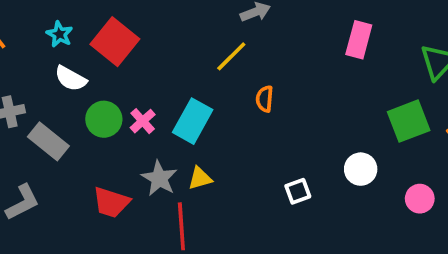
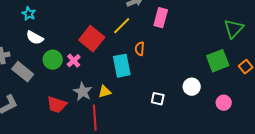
pink rectangle: (359, 40) -> (161, 18), moved
red square: (115, 42) -> (92, 39), moved
cyan rectangle: (193, 121) -> (122, 66), moved, turned -40
white square: (298, 191) -> (158, 99), turned 32

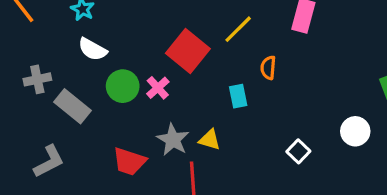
cyan rectangle: (122, 66) -> (238, 96), size x0.6
yellow triangle: (105, 92) -> (210, 140), turned 32
white square: (158, 99) -> (298, 151), turned 32

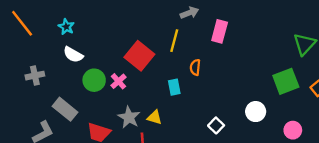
yellow line: (238, 29) -> (174, 41), turned -30
gray rectangle: (72, 106) -> (65, 109), moved

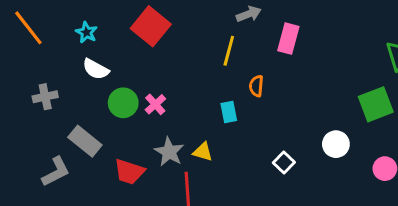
red square: (139, 56) -> (151, 26), moved

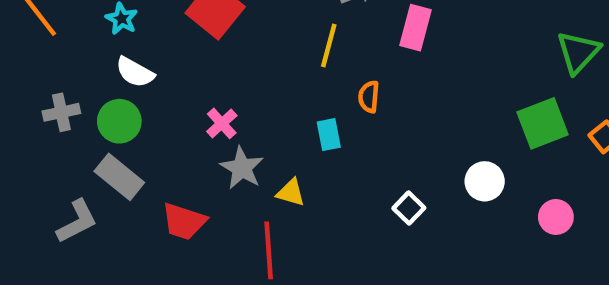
green circle: (123, 103) -> (119, 121), moved
gray star: (169, 152) -> (242, 168), moved

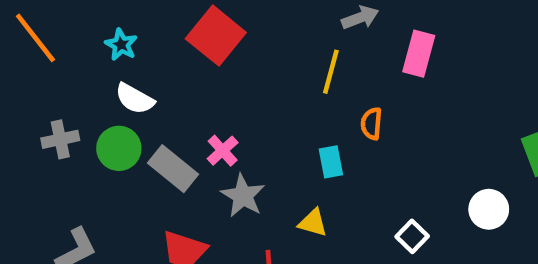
gray rectangle: (119, 177) -> (173, 169), moved
yellow triangle: (291, 192) -> (313, 223), moved

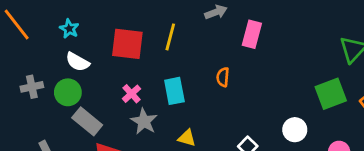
red square: (216, 36) -> (127, 44), moved, turned -32
yellow line: (331, 72) -> (170, 37), moved
cyan rectangle: (331, 162) -> (174, 91), moved, size x1.4
gray rectangle: (173, 169) -> (87, 121), moved

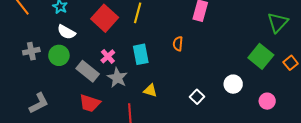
red square: (127, 44) -> (105, 18), turned 35
green square: (331, 94) -> (261, 56), turned -30
gray rectangle: (87, 121) -> (88, 71), moved

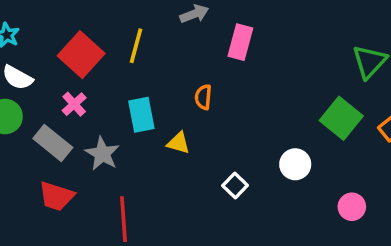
pink cross: (108, 56) -> (74, 104), moved
yellow triangle: (150, 90) -> (178, 143), moved
pink circle: (267, 101) -> (352, 207), moved

